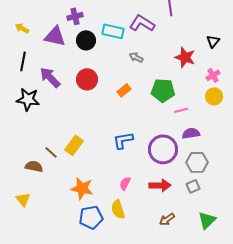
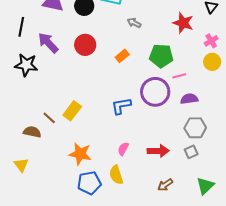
purple circle: (163, 149) -> (155, 92), moved

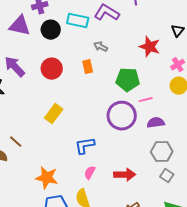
orange rectangle: (122, 56) -> (88, 67), moved, turned -64
blue L-shape: (121, 106) -> (85, 146), moved
yellow rectangle: (72, 111) -> (54, 114), moved
gray square: (191, 152) -> (167, 176), moved, turned -32

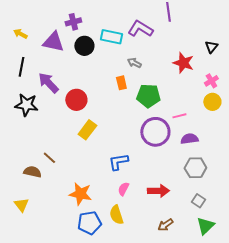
red circle: (52, 69) -> (76, 100), moved
green pentagon: (128, 80) -> (148, 96), moved
gray square: (167, 176) -> (198, 201), moved

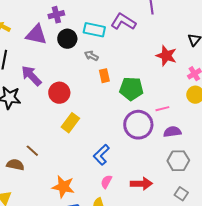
gray arrow: (134, 63) -> (91, 56), moved
blue L-shape: (118, 162) -> (101, 155), turned -35

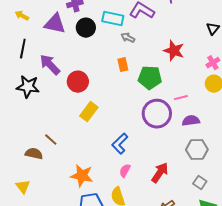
gray arrow: (91, 56) -> (128, 38), moved
red star: (166, 56) -> (174, 51), moved
red arrow: (141, 184) -> (160, 173), turned -55

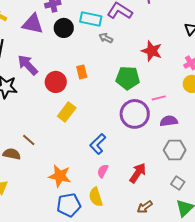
orange rectangle: (123, 65) -> (82, 72), moved

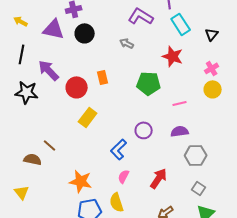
cyan rectangle: (91, 19) -> (181, 24), moved, turned 45
purple circle: (135, 114) -> (144, 130), moved, size x0.6
purple semicircle: (169, 121) -> (180, 131), moved

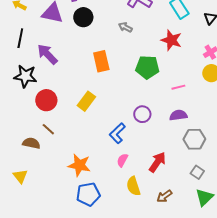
orange rectangle: (103, 77) -> (101, 61), size x1.5
red circle: (77, 87) -> (46, 100), moved
yellow semicircle: (117, 202) -> (133, 186), moved

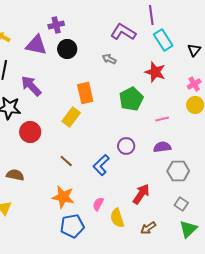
green pentagon: (147, 67) -> (131, 99), turned -30
yellow rectangle: (86, 101) -> (71, 117), moved
brown line: (48, 129) -> (66, 161), moved
pink semicircle: (122, 160) -> (98, 204), moved

